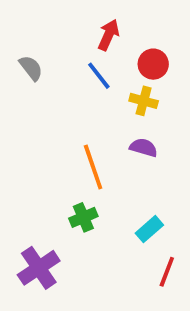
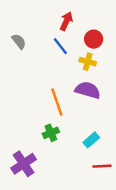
purple semicircle: (144, 148) -> (88, 90), size x1.5
red line: (167, 272) -> (102, 166), turned 66

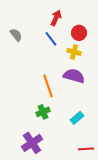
purple cross: (24, 164) -> (32, 143), moved
red line: (102, 166) -> (86, 149), moved

